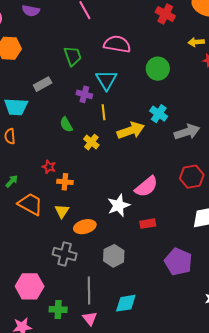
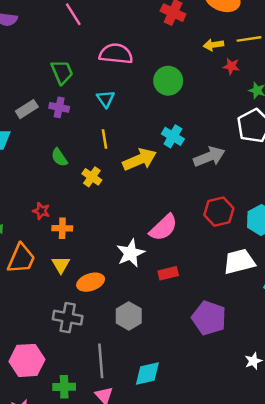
cyan triangle: (106, 80) -> (106, 99), size x0.7
purple cross: (84, 94) -> (59, 107), moved
orange trapezoid: (30, 204) -> (21, 259), turned 88

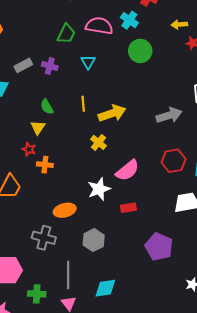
green trapezoid: (62, 72) -> (66, 34), moved, turned 45
cyan cross: (173, 136) -> (129, 20), moved
yellow line: (104, 139) -> (83, 104), moved
yellow cross: (92, 177) -> (99, 142), moved
yellow triangle: (61, 265) -> (38, 128), moved

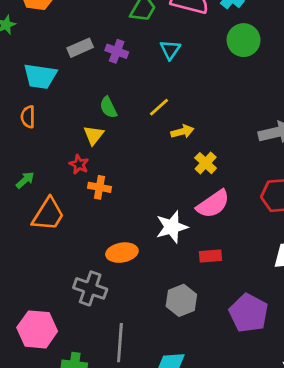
yellow line: (83, 104) -> (159, 107), turned 49
yellow arrow: (112, 113) -> (182, 132), moved, size x0.6
yellow cross: (99, 142) -> (206, 163), moved
gray hexagon: (94, 240) -> (181, 300), moved

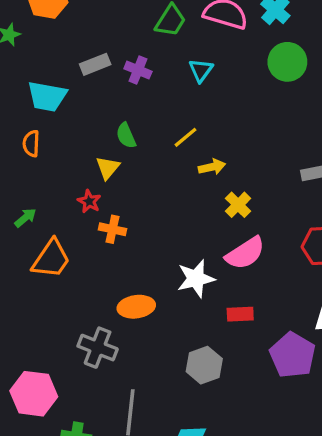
purple pentagon: (249, 313) -> (293, 355), moved

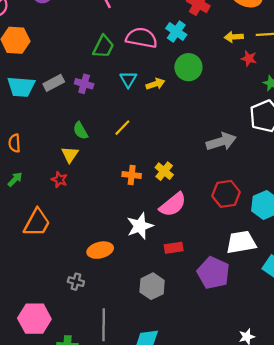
cyan trapezoid: (47, 96) -> (21, 87), moved
yellow arrow: (212, 167) -> (155, 84), moved
green arrow: (25, 218) -> (15, 179), moved
orange cross: (112, 229) -> (132, 175), moved
gray cross: (98, 348) -> (76, 282), size x0.6

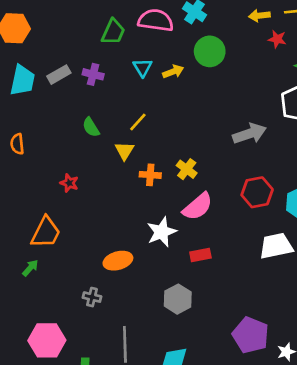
cyan trapezoid: (21, 87) -> (22, 80), turned -80
yellow triangle: (70, 155) -> (124, 151), moved
green arrow: (15, 179) -> (30, 268), moved
purple pentagon: (213, 273) -> (251, 335), moved

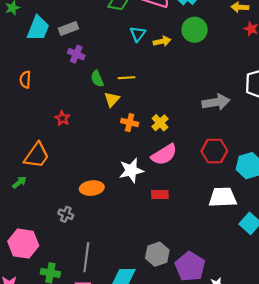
purple cross: (93, 74) -> (76, 54), moved
yellow line: (138, 122) -> (127, 78), turned 35
green semicircle: (91, 127) -> (97, 79), moved
gray hexagon: (178, 299) -> (157, 254), moved

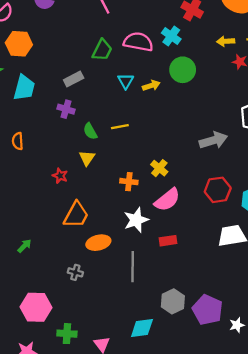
gray rectangle: (68, 29) -> (74, 79), moved
yellow triangle: (112, 99) -> (87, 158), moved
orange cross: (130, 123) -> (129, 182), moved
orange trapezoid: (37, 155) -> (76, 215), moved
gray line: (86, 257) -> (133, 267), moved

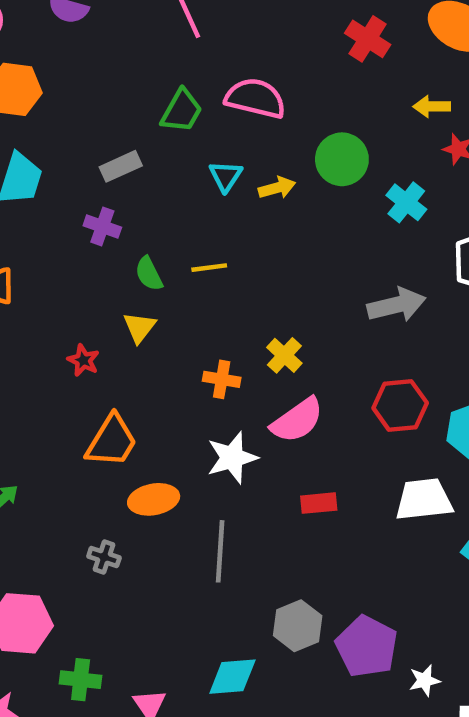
cyan cross: (171, 36) -> (406, 202), moved
red rectangle: (168, 241) -> (319, 503), moved

